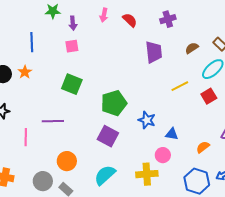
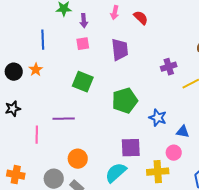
purple cross: (168, 19) -> (169, 67), moved
purple trapezoid: (154, 52) -> (120, 50), moved
purple square: (108, 136) -> (131, 148), moved, turned -30

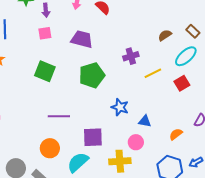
purple trapezoid: (120, 50) -> (82, 39), turned -70
green pentagon: (125, 101) -> (92, 75), moved
purple line: (64, 119) -> (59, 116), moved
orange circle: (78, 159) -> (50, 148), moved

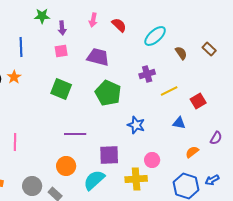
brown semicircle: (165, 35) -> (181, 53), turned 88
cyan ellipse: (186, 56) -> (155, 36), moved
green pentagon: (92, 75) -> (108, 93), turned -30
blue triangle: (145, 121) -> (179, 123), moved

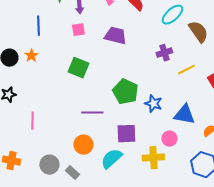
brown semicircle: (181, 53) -> (198, 32), size x1.6
green pentagon: (108, 93) -> (125, 92), moved
blue triangle: (179, 123) -> (184, 115), moved, size x1.6

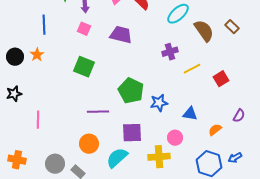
pink square: (78, 30) -> (84, 29), turned 32
blue star: (153, 104) -> (159, 103), turned -30
blue triangle: (184, 115) -> (190, 114), size x0.7

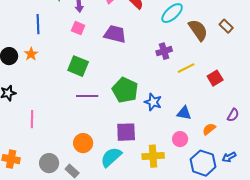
blue star: (159, 103) -> (153, 102), turned 30
purple line: (98, 112) -> (87, 96), moved
pink circle: (175, 138) -> (180, 139), moved

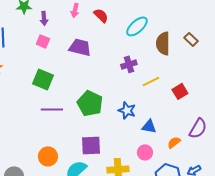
brown semicircle: (198, 30) -> (163, 43), turned -145
blue star: (153, 102) -> (127, 110), moved
purple semicircle: (233, 115) -> (198, 128), size x1.5

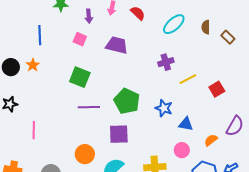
purple arrow: (44, 18) -> (89, 16), moved
brown semicircle: (163, 43) -> (206, 27), moved, size x0.6
purple square: (91, 145) -> (119, 134), moved

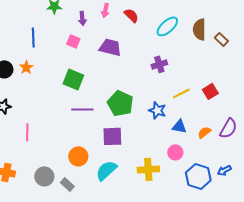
brown semicircle: (206, 27) -> (199, 29), size x1.5
yellow line: (188, 79) -> (181, 93), moved
orange semicircle: (211, 140) -> (204, 132), moved

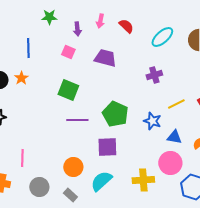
pink line: (27, 132) -> (22, 158), moved
pink circle: (175, 152) -> (170, 163), size x1.5
gray rectangle: (67, 184) -> (70, 195), moved

